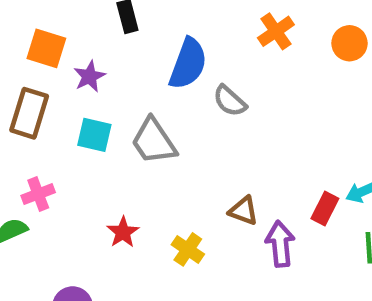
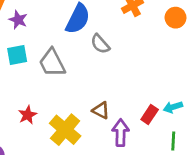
purple star: (89, 76) -> (18, 20), turned -30
cyan square: (94, 135) -> (17, 55), turned -30
yellow cross: (188, 249) -> (65, 130), size x1.6

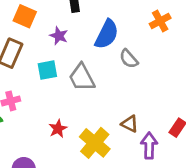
purple star: (18, 20) -> (59, 36), moved

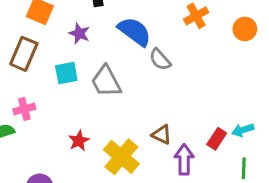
blue semicircle: (107, 34) -> (135, 31), turned -80

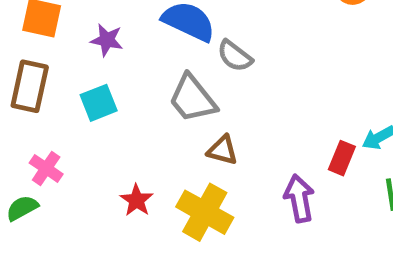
gray trapezoid: (106, 81) -> (192, 99), moved
pink cross: (24, 109) -> (46, 168), turned -30
brown triangle: (162, 135) -> (222, 150), moved

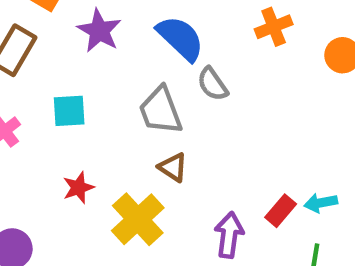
purple star: (107, 40) -> (99, 31), size x1.4
cyan square: (99, 103) -> (69, 111), moved

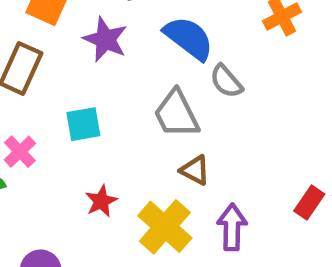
purple arrow: (229, 235) -> (232, 227), moved

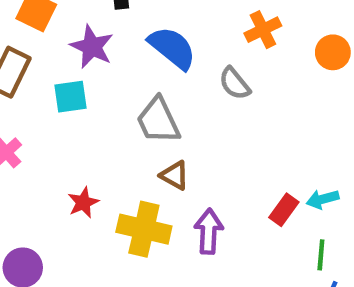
gray semicircle: (226, 81) -> (235, 83), moved
cyan square: (83, 124) -> (71, 97), moved
yellow cross: (165, 227) -> (144, 229), turned -30

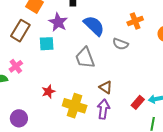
gray semicircle: (235, 83) -> (120, 44), turned -35
brown triangle: (175, 175) -> (106, 87), moved

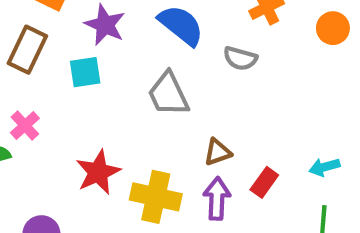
brown triangle: (106, 87) -> (218, 152), turned -48
red star: (48, 92) -> (98, 172), size x1.5
red rectangle: (138, 102) -> (264, 182), moved

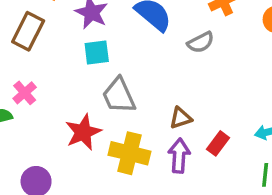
gray semicircle: (240, 58) -> (201, 42), turned -44
cyan square: (85, 72) -> (97, 53), moved
gray trapezoid: (168, 94) -> (119, 96), moved

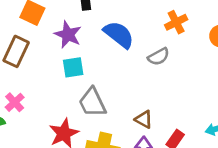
brown triangle: (181, 118) -> (144, 119), turned 48

